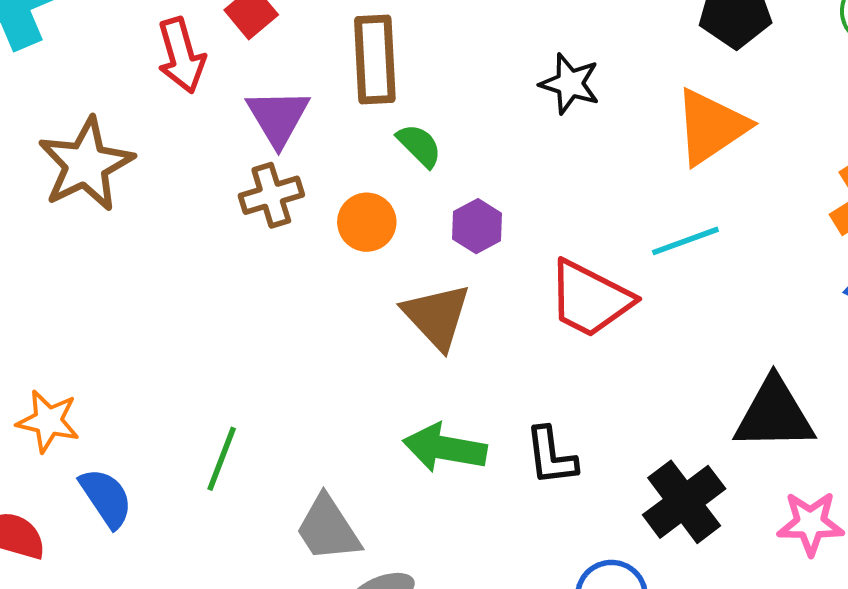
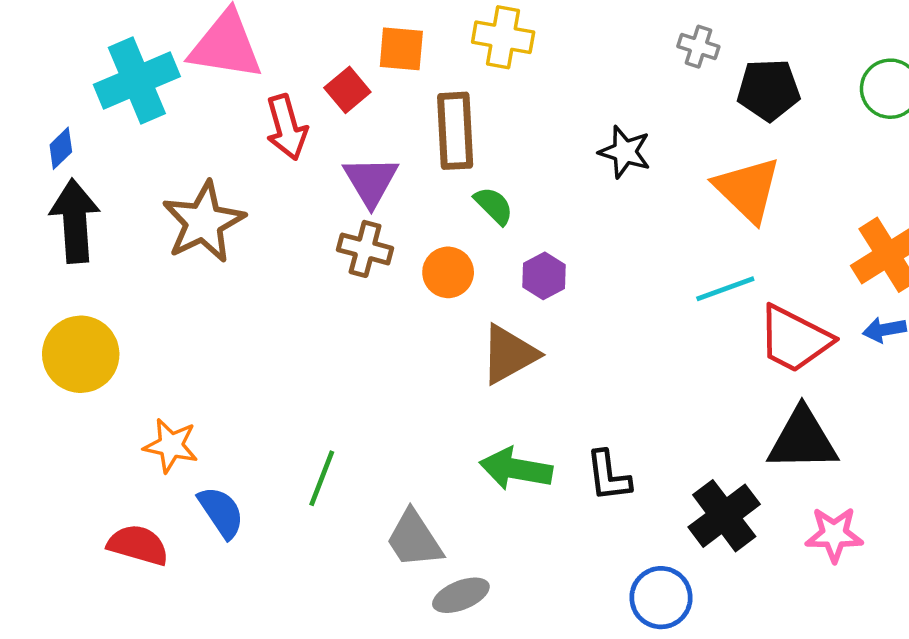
orange triangle: (711, 127) -> (748, 189), turned -42
brown cross: (271, 195) -> (365, 249), turned 32
red trapezoid: (590, 299) -> (794, 339), moved
brown triangle: (437, 316) -> (509, 354), turned 44

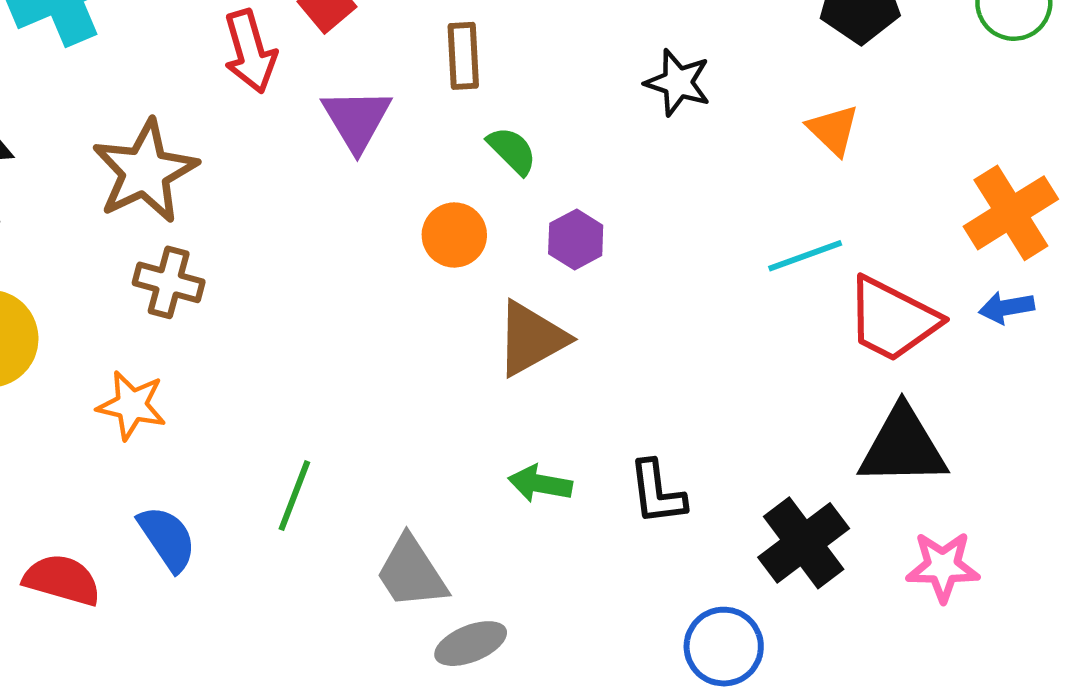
brown rectangle: (455, 131) -> (463, 56), size x0.7
orange triangle: (748, 189) -> (833, 130), size x0.6
brown cross: (365, 249) -> (169, 282), moved
orange star: (171, 446) -> (132, 405), moved
green arrow: (516, 469) -> (540, 484), size x0.7

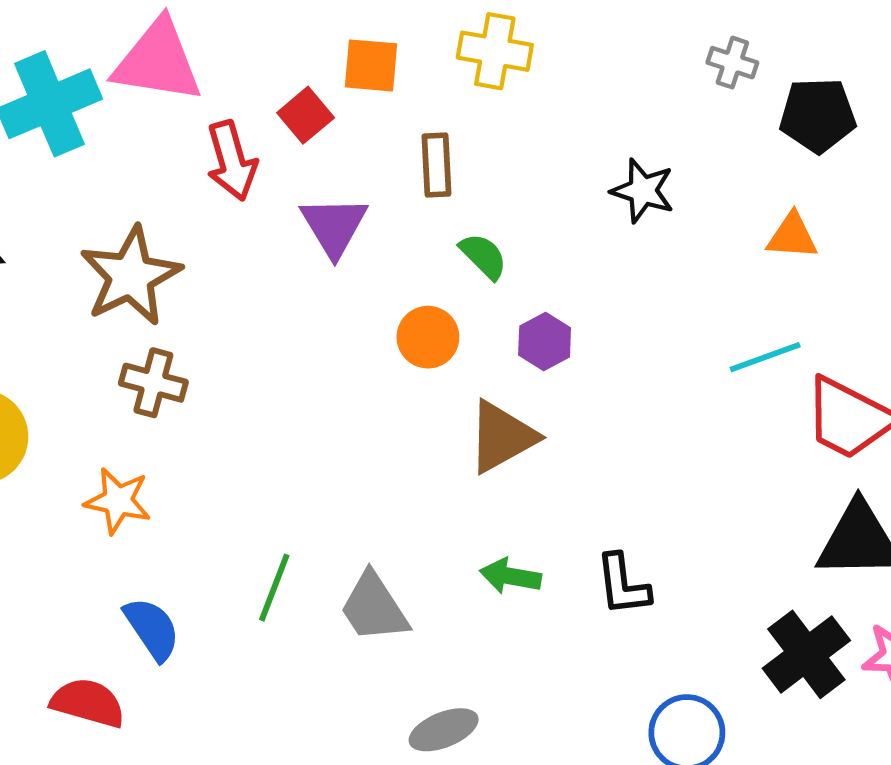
orange triangle: (833, 130) -> (792, 236), turned -40
black cross: (804, 543) -> (806, 654), moved
gray trapezoid: (411, 573) -> (374, 607), moved
red semicircle: (62, 580) -> (88, 703), moved

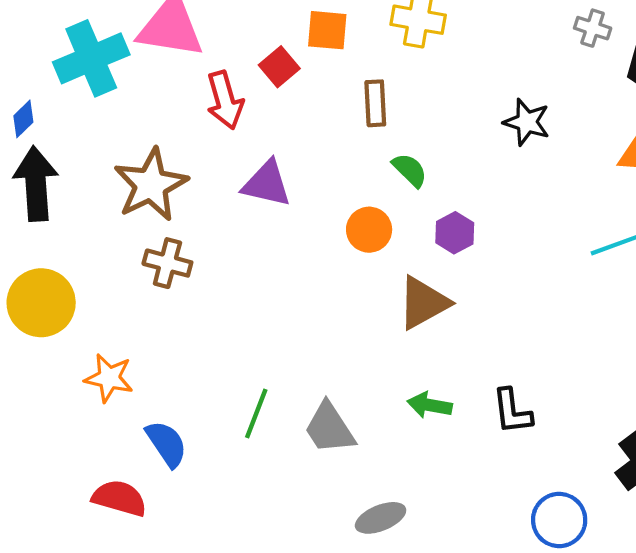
purple triangle: (334, 226) -> (267, 184), moved, turned -46
orange star: (118, 501) -> (109, 378), moved

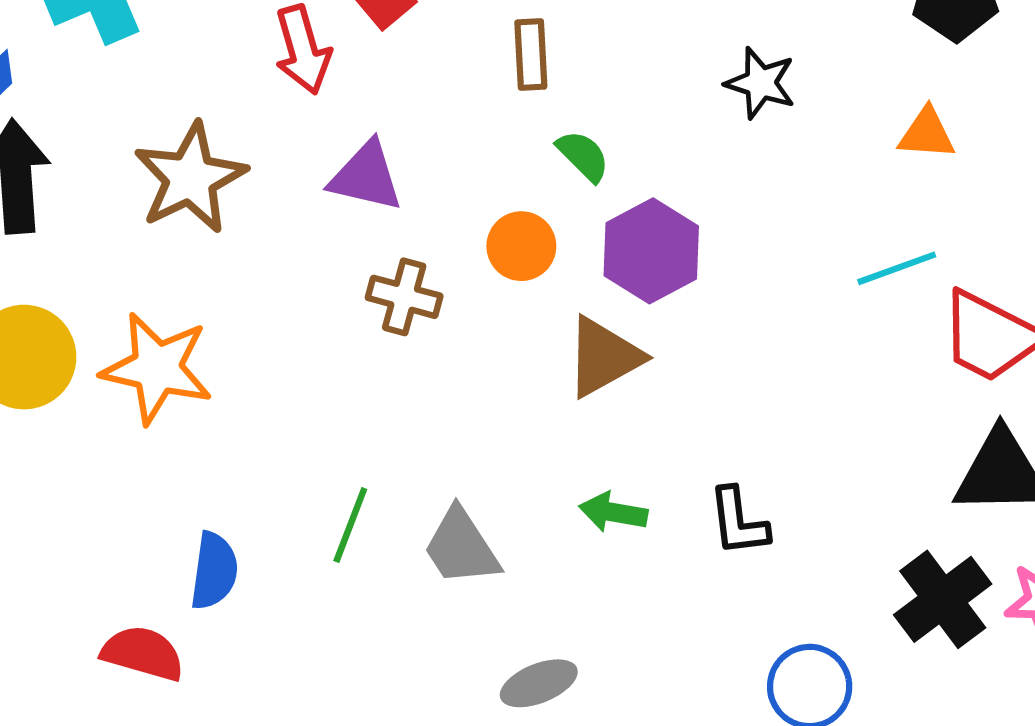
purple hexagon: (455, 233) -> (651, 251), size x1.6
brown cross: (167, 263) -> (404, 297), moved
orange star: (109, 378) -> (157, 368), moved, size x1.5
blue semicircle: (166, 444) -> (214, 571), turned 42

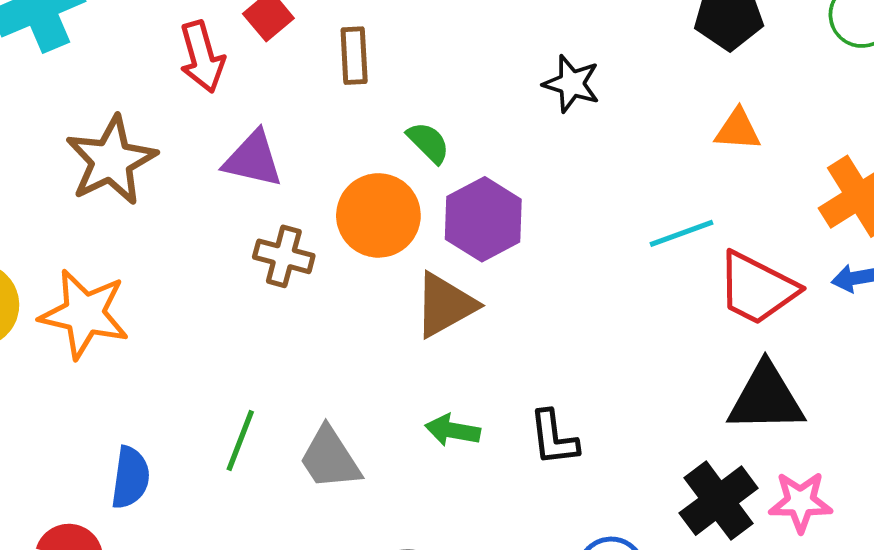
brown rectangle: (531, 55) -> (354, 56), moved
orange triangle: (927, 134) -> (738, 130), moved
orange circle: (521, 246) -> (378, 215), size x1.5

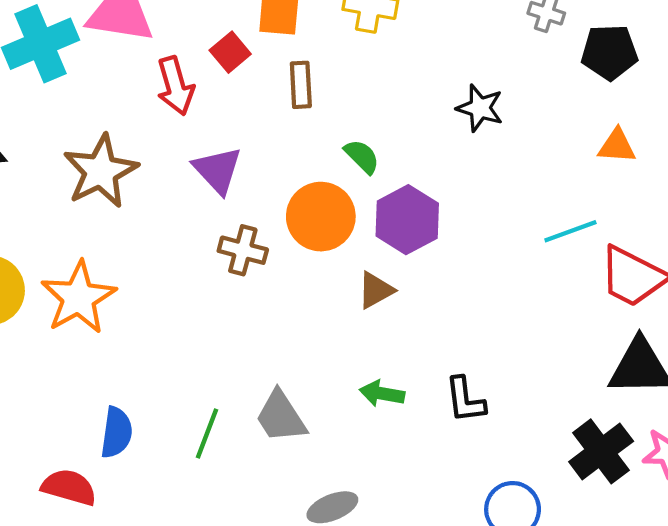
purple triangle: (253, 159) -> (218, 170), turned 34
brown triangle: (445, 305) -> (376, 290), size x0.7
orange star: (84, 314) -> (78, 298), turned 30
green line: (240, 441) -> (207, 434), moved

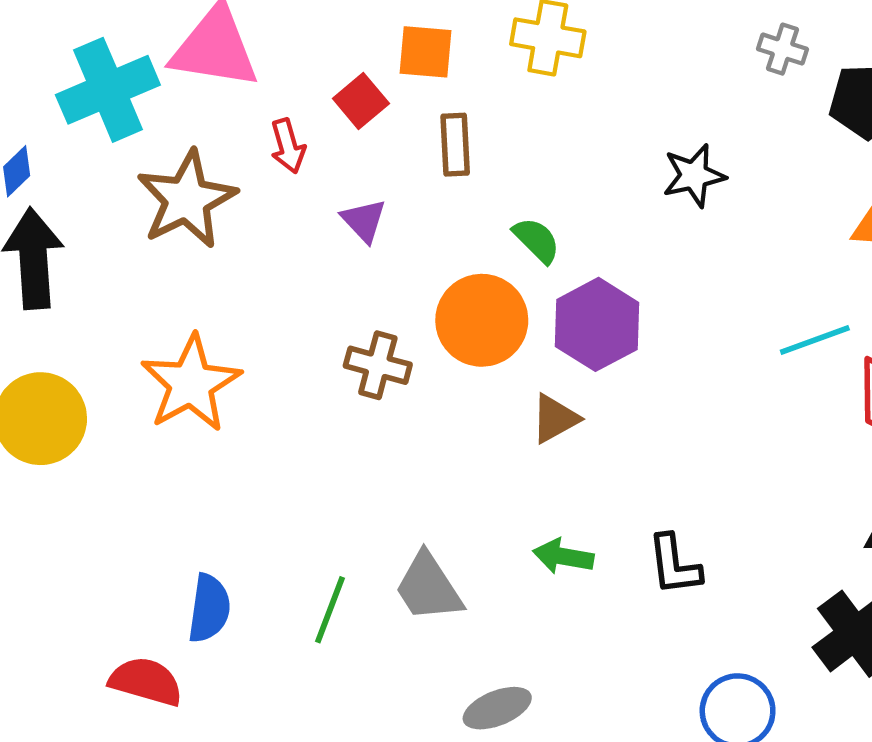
red arrow: (175, 86) -> (288, 146), size x0.7
black star: (480, 108) -> (694, 176), turned -30
purple triangle: (218, 170) -> (364, 220), moved, size x0.7
brown star: (101, 171) -> (187, 199), moved
orange star: (78, 298) -> (191, 384), moved

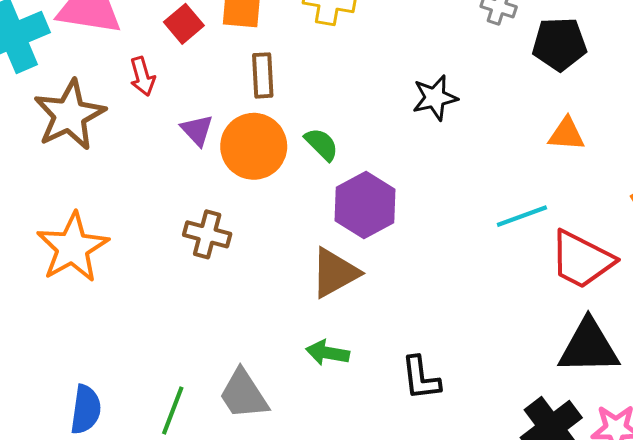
red square: (361, 101) -> (184, 24), moved
orange circle: (482, 320) -> (254, 146), moved
brown triangle: (555, 419) -> (335, 273), size x1.4
green arrow: (563, 556) -> (328, 353), moved

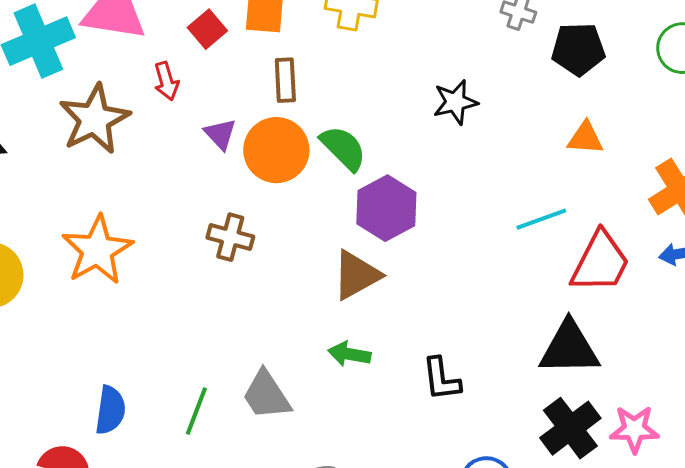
green semicircle: (322, 144) -> (343, 148), size x1.4
red trapezoid: (582, 260) -> (600, 262), turned -90
black triangle: (589, 347) -> (569, 348), moved

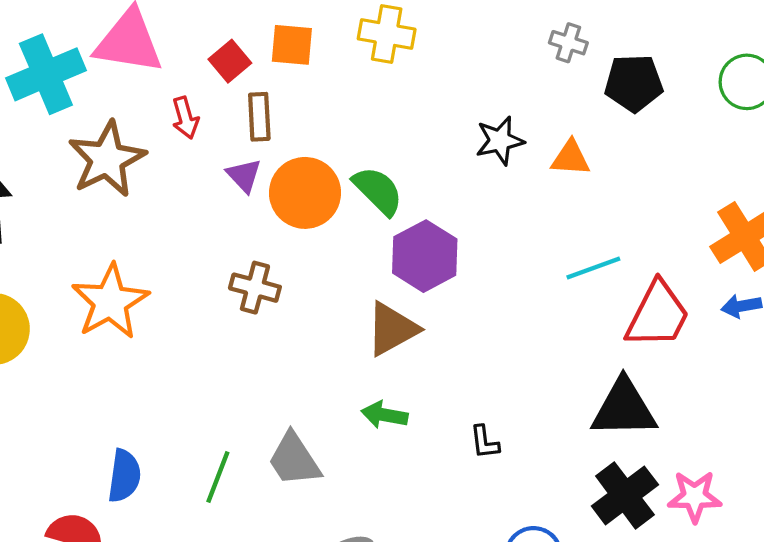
brown rectangle: (285, 80) -> (259, 117), moved
orange triangle: (585, 138) -> (571, 158), moved
black L-shape: (441, 379) -> (485, 442), size x0.7

